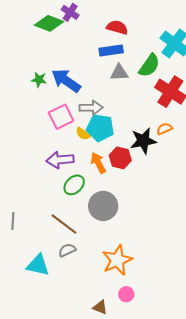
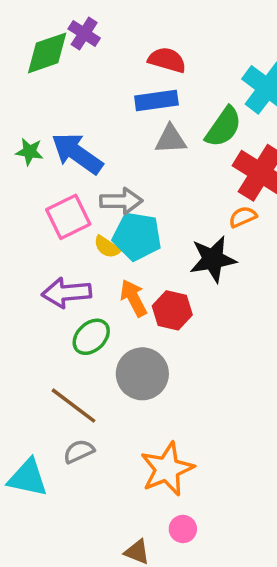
green diamond: (49, 23) -> (47, 53), turned -40
orange semicircle: (164, 129) -> (243, 217), moved
red hexagon: (120, 158) -> (172, 310), moved

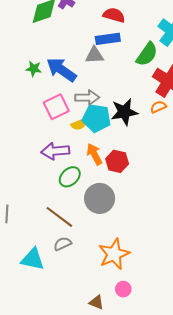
gray triangle: (171, 139) -> (94, 55), moved
yellow semicircle: (107, 247) -> (79, 124), turned -56
black star: (213, 259) -> (124, 112), moved

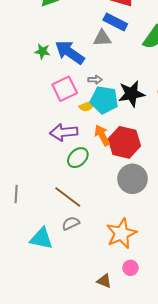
blue rectangle: (108, 39) -> (115, 22), turned 35
gray arrow: (87, 98) -> (95, 80), size x0.6
red hexagon: (117, 161) -> (124, 142), size x1.4
gray circle: (100, 198) -> (132, 179), moved

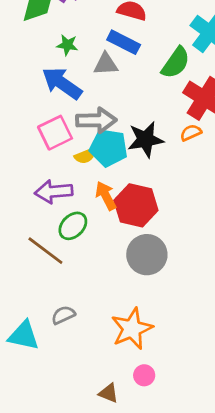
green star: (42, 51) -> (67, 45), moved
gray arrow: (95, 80) -> (96, 120), size x2.0
brown line: (68, 197) -> (45, 251), moved

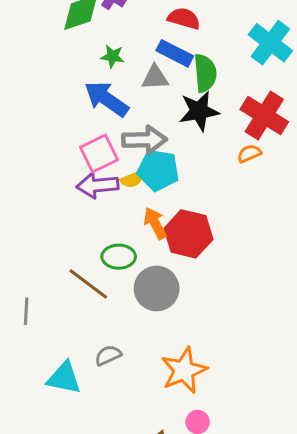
green semicircle: (176, 63) -> (205, 73), moved, turned -40
black star: (146, 140) -> (199, 111), moved
purple arrow: (54, 192) -> (97, 185), moved
green ellipse: (73, 226) -> (119, 257), turned 44
gray circle: (147, 255) -> (157, 288), moved

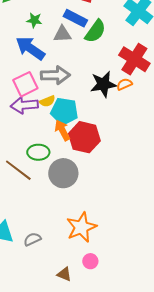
green semicircle: (205, 73) -> (95, 31), turned 40
black star: (199, 111) -> (103, 84), moved
cyan pentagon: (158, 170) -> (64, 111), moved
gray semicircle: (108, 355) -> (32, 239), moved

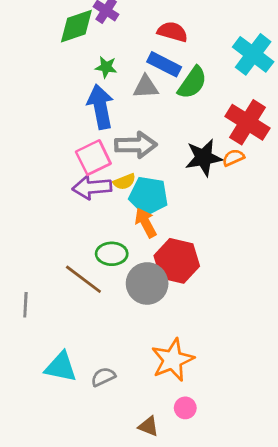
blue arrow: (30, 48) -> (100, 107), turned 44
red hexagon: (84, 137) -> (177, 261), moved

